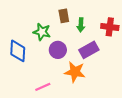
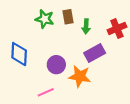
red cross: (110, 27) -> (117, 28), turned -30
green star: (42, 32) -> (45, 19), moved
purple circle: (58, 50) -> (56, 65), moved

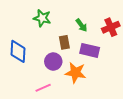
brown rectangle: (68, 17) -> (64, 42), moved
green arrow: (86, 26) -> (82, 25), turned -40
purple rectangle: (95, 53) -> (90, 50), turned 42

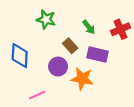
brown rectangle: (64, 42) -> (70, 46), turned -32
pink line: (43, 88) -> (37, 95), moved

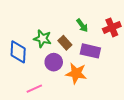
green star: (46, 19) -> (42, 39), moved

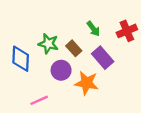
purple rectangle: (90, 51) -> (103, 58), turned 36

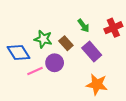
blue diamond: (21, 59) -> (18, 52), turned -35
orange star: (86, 83) -> (97, 84), moved
pink line: (39, 100) -> (35, 71), moved

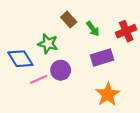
brown rectangle: (66, 43) -> (69, 20), moved
purple rectangle: (92, 51) -> (102, 58), turned -66
orange star: (97, 84) -> (108, 94), turned 30

